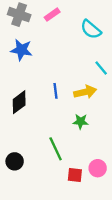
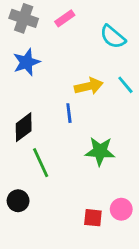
blue star: (21, 50) -> (27, 62), turned -30
yellow arrow: (85, 92) -> (89, 86), moved
green star: (81, 122) -> (100, 151), size x1.5
green line: (56, 149) -> (41, 163), moved

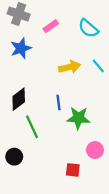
pink rectangle: (65, 18) -> (51, 26), moved
blue line: (69, 113) -> (58, 102), moved
pink circle: (121, 209) -> (95, 150), moved

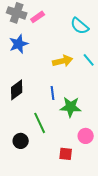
pink rectangle: (51, 26) -> (38, 17), moved
green line: (32, 127) -> (40, 123), moved
black circle: (14, 157) -> (21, 141), moved

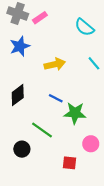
yellow arrow: (63, 61) -> (55, 64), moved
blue line: (53, 93) -> (56, 98), turned -56
green line: (40, 123) -> (42, 130), turned -30

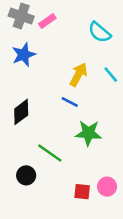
yellow arrow: (55, 64) -> (78, 75), moved, turned -48
blue line: (56, 98) -> (70, 102), moved
pink circle: (91, 144) -> (107, 187), moved

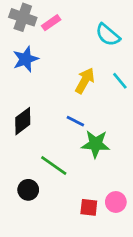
blue line: (70, 102) -> (75, 121), moved

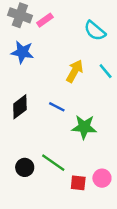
blue star: (26, 59) -> (22, 52), turned 30
blue line: (75, 121) -> (57, 107), moved
green line: (54, 166) -> (53, 163), moved

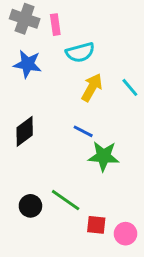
pink rectangle: (45, 20) -> (55, 25), turned -63
cyan semicircle: (95, 31) -> (80, 52), moved, turned -55
blue line: (57, 107) -> (83, 131), moved
pink circle: (102, 178) -> (125, 234), moved

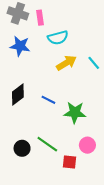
yellow arrow: (92, 87) -> (66, 63), turned 30
blue line: (83, 131) -> (48, 100), moved
pink circle: (125, 234) -> (87, 145), moved

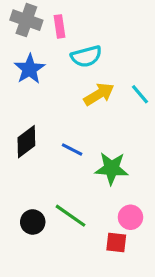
blue star: (20, 46) -> (30, 69), turned 30
red square: (69, 162) -> (116, 242), moved

